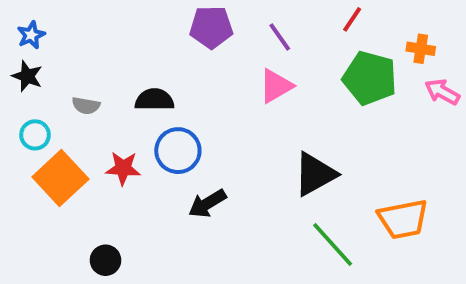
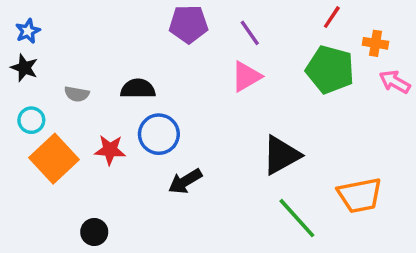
red line: (352, 19) -> (332, 17), moved

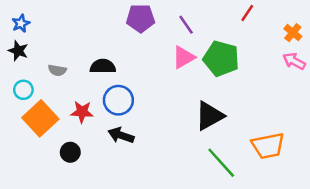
orange cross: (376, 43) -> (293, 33), moved, turned 30
green pentagon: (330, 70) -> (221, 59), moved
black arrow: (185, 181) -> (121, 135), moved, turned 50
black circle: (94, 232) -> (70, 152), moved

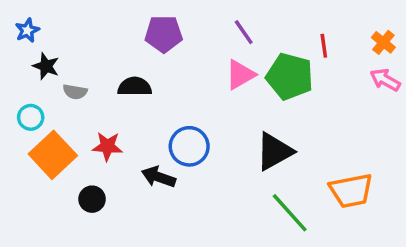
red line: (247, 13) -> (324, 46), moved, turned -42
purple pentagon: (141, 18) -> (164, 34), moved
black star: (18, 51) -> (46, 66), moved
blue circle: (118, 100) -> (189, 146), moved

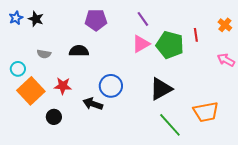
red line: (324, 46) -> (196, 35), moved
black star: (46, 66) -> (36, 19), moved
pink arrow: (385, 80) -> (226, 60), moved

